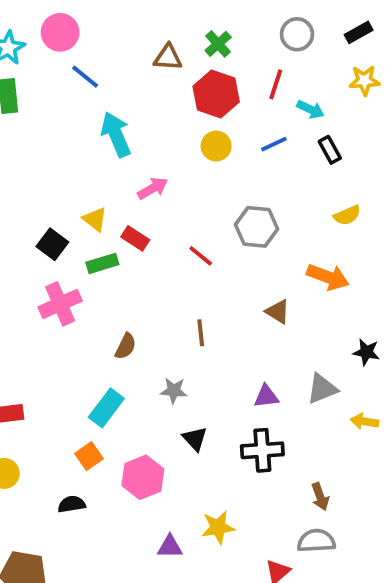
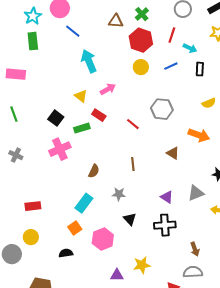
black rectangle: (330, 150) -> (200, 69), turned 32
yellow triangle: (95, 219) -> (81, 96), moved
purple triangle: (266, 396) -> (167, 197), turned 40

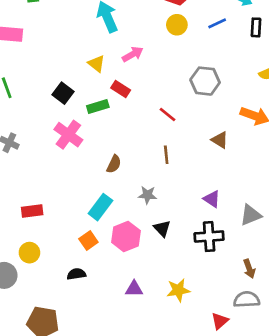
red line: (133, 124) -> (168, 115), moved
pink cross: (60, 149) -> (68, 135), turned -30
gray triangle: (196, 193) -> (251, 215), moved
pink hexagon: (103, 239) -> (126, 237), moved
purple triangle: (117, 275) -> (134, 289), moved

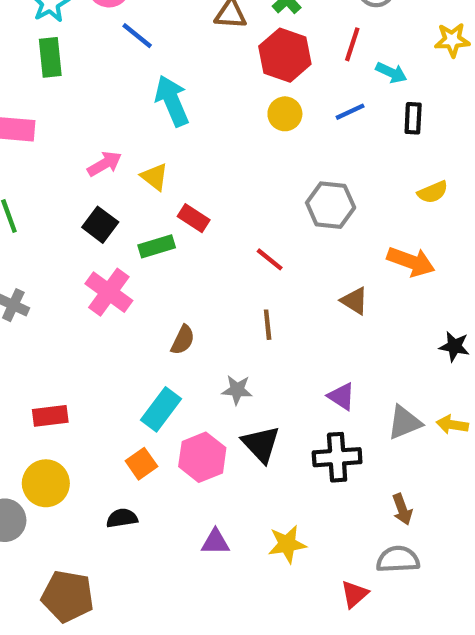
pink arrow: (133, 54) -> (105, 164), moved
black triangle: (162, 228) -> (261, 444), size x1.4
yellow circle: (29, 253) -> (46, 483), size x1.4

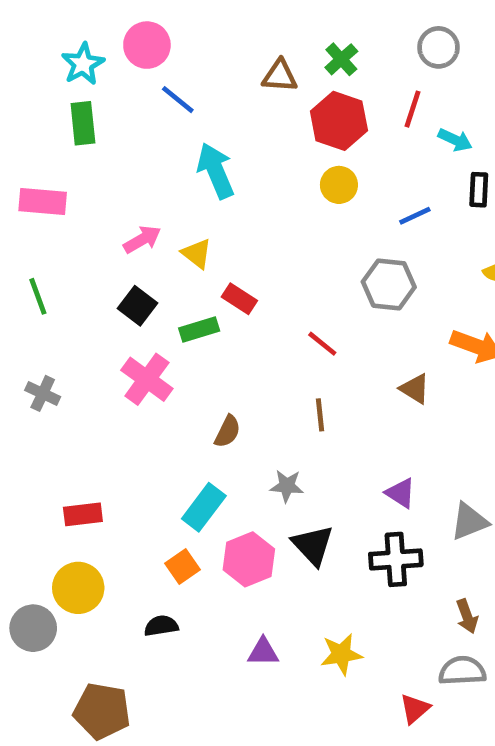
blue line: (350, 112) -> (415, 216), moved

